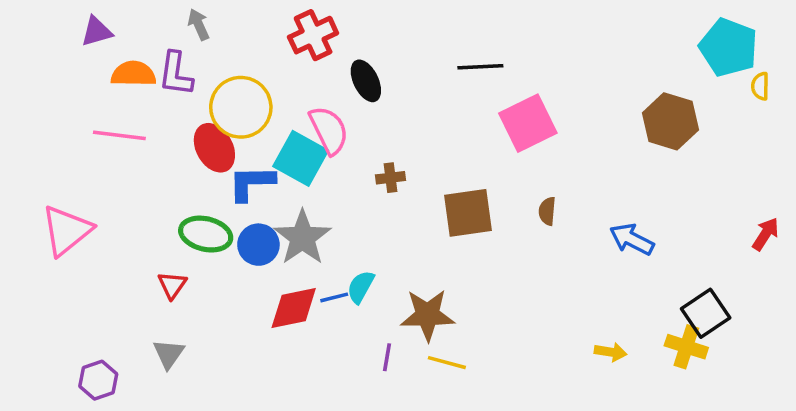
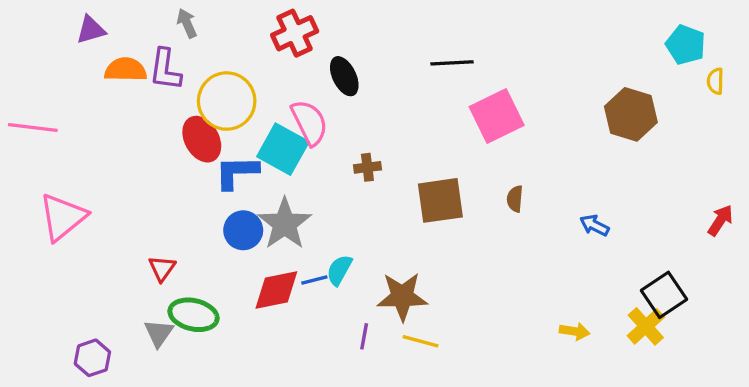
cyan pentagon: (729, 47) -> (686, 45), size x0.7
pink line: (119, 135) -> (33, 128), moved
green ellipse: (206, 234) -> (194, 315), moved
blue arrow: (632, 239) -> (594, 225), size x0.7
yellow cross: (686, 347) -> (646, 326), turned 30

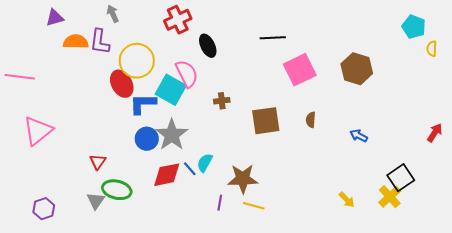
brown hexagon: (631, 114) -> (357, 69), moved
blue line: (314, 280) -> (190, 169), turned 63
yellow arrow: (575, 331) -> (347, 200), turned 36
purple hexagon: (92, 358) -> (44, 209), moved

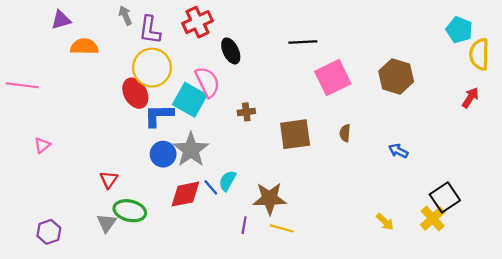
purple L-shape: (100, 42) -> (150, 30), moved
yellow semicircle: (432, 49) -> (479, 54), size x1.8
pink triangle: (38, 131) -> (42, 145), size x0.5
red arrow: (435, 133) -> (470, 98), moved

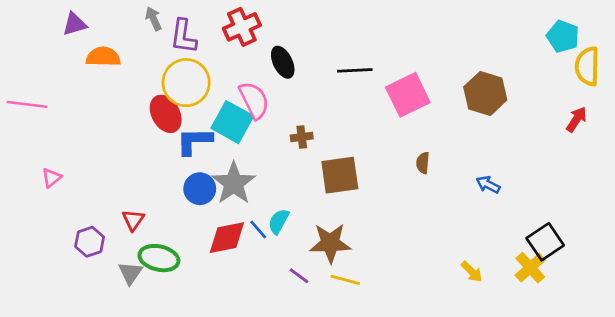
black line: (303, 42) -> (355, 70), moved
brown square: (295, 134) -> (340, 175), moved
purple line: (244, 225) -> (299, 276), turned -63
purple hexagon: (49, 232) -> (90, 242), moved

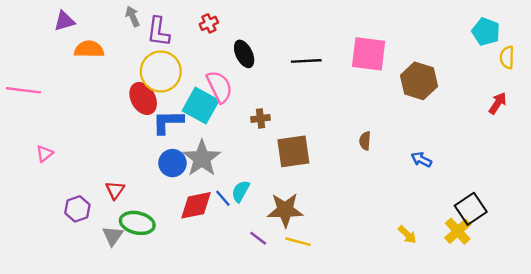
red cross: (242, 27) -> (209, 23), size x0.6
yellow semicircle: (587, 66) -> (507, 57), size x0.7
pink square: (408, 95) -> (369, 54), moved, turned 33

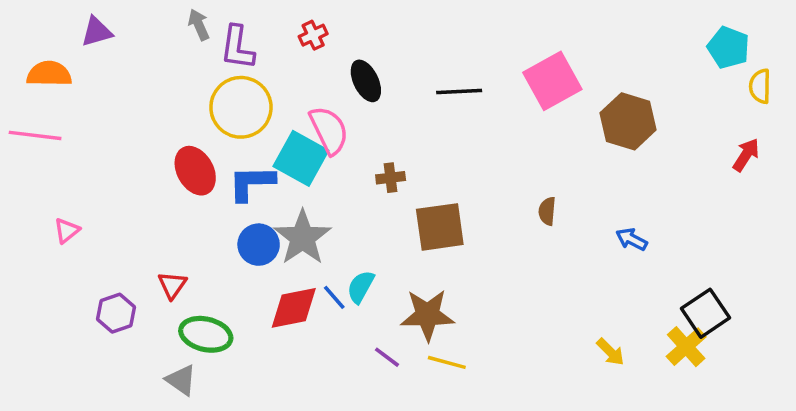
orange semicircle: (89, 49) -> (49, 74), moved
pink square: (369, 54) -> (552, 81), turned -36
red ellipse: (143, 98) -> (195, 171), moved
gray triangle: (113, 236) -> (181, 380), moved, turned -30

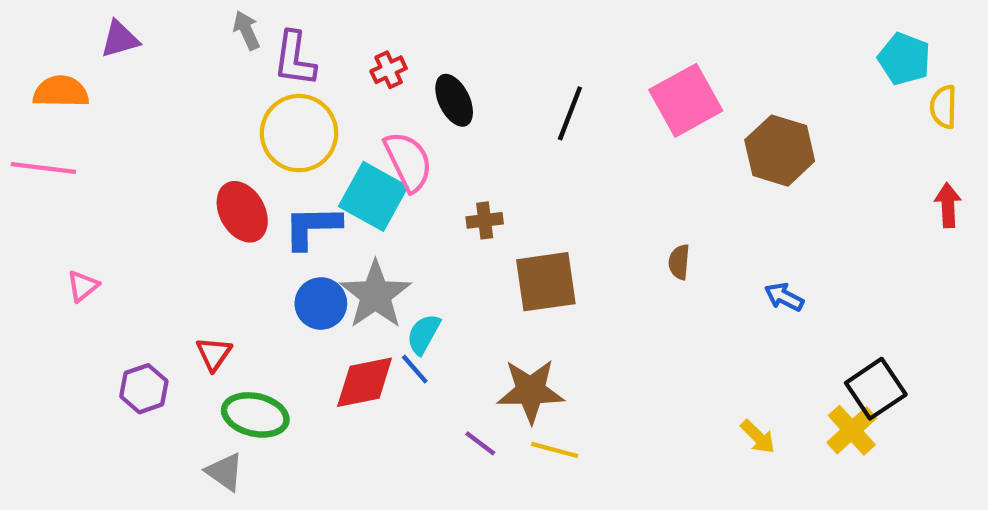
red cross: (313, 35) -> (389, 70), moved
black line: (459, 91) -> (570, 113), turned -66
red arrow: (746, 155) -> (948, 205), moved, turned -36
cyan semicircle: (361, 287) -> (424, 334), moved

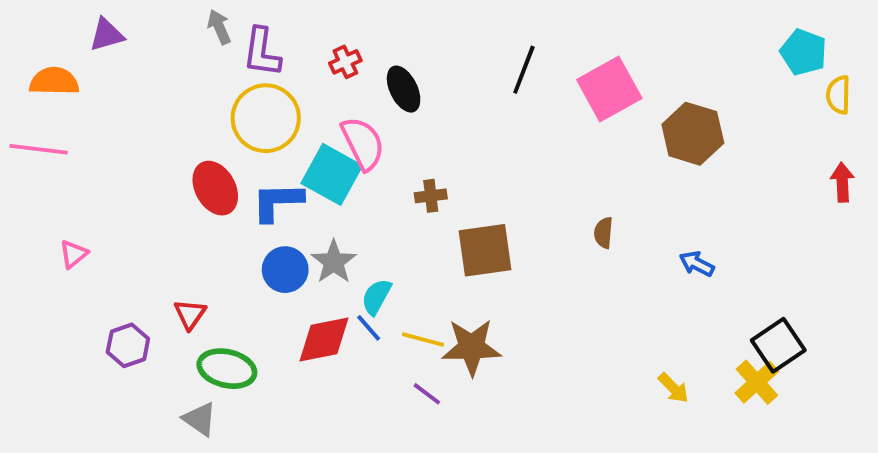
black line: (570, 113) -> (524, 70), moved
gray star: (375, 295) -> (334, 262), size x0.7
yellow line: (555, 450) -> (423, 339), moved

